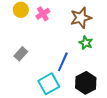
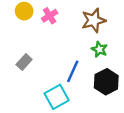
black hexagon: (86, 83) -> (106, 82), moved

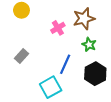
pink cross: (50, 16) -> (58, 28), moved

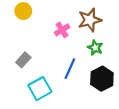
cyan square: (51, 87) -> (40, 89), moved

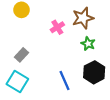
blue line: (70, 69) -> (65, 80), moved, turned -48
cyan square: (40, 89) -> (17, 82), moved, turned -30

